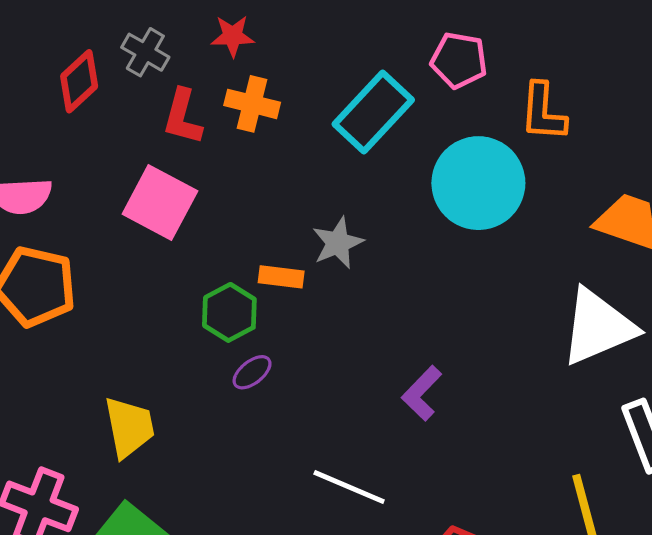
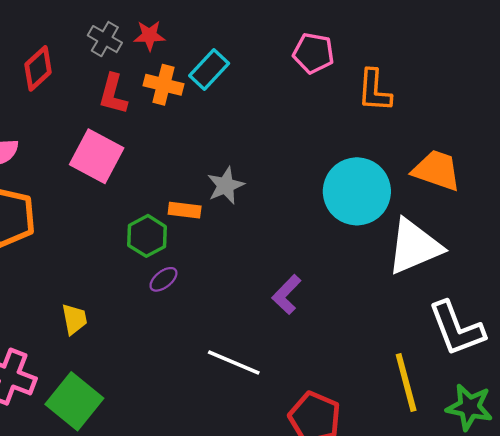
gray cross: (145, 52) -> (105, 39), moved
cyan rectangle: (373, 112) -> (209, 70), moved, size x0.7
cyan circle: (478, 183) -> (357, 191), moved
yellow trapezoid: (129, 427) -> (74, 319), size x0.7

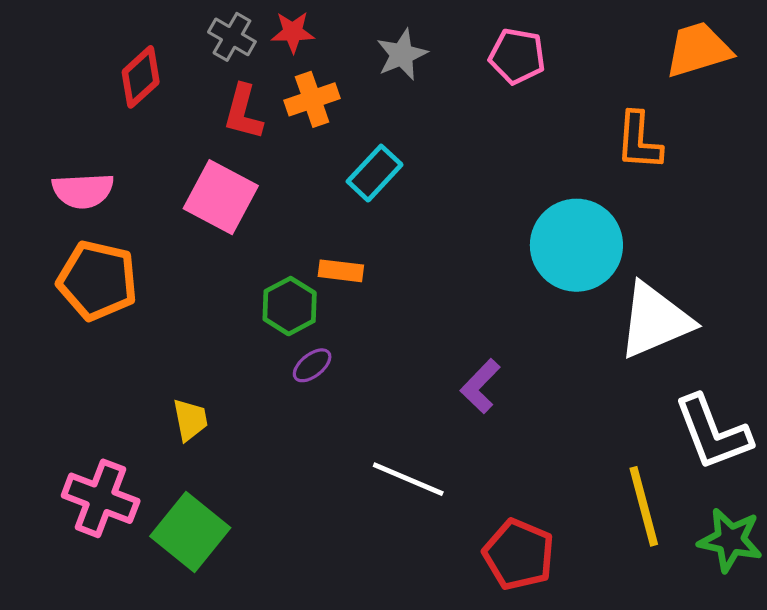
cyan rectangle: (209, 70) -> (375, 173), moved
orange cross: (163, 85) -> (312, 99), turned -33
orange L-shape: (374, 91) -> (639, 141), moved
orange trapezoid: (437, 170) -> (698, 50), moved, turned -36
gray star: (226, 186) -> (402, 54), moved

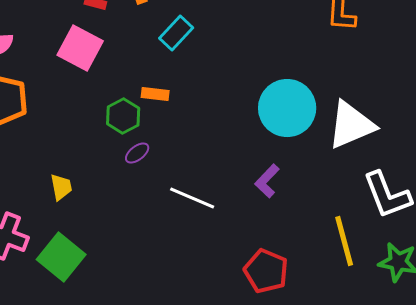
cyan circle: (576, 245) -> (287, 108), moved
purple L-shape: (480, 386) -> (267, 181), moved
white line: (408, 479) -> (192, 198), moved

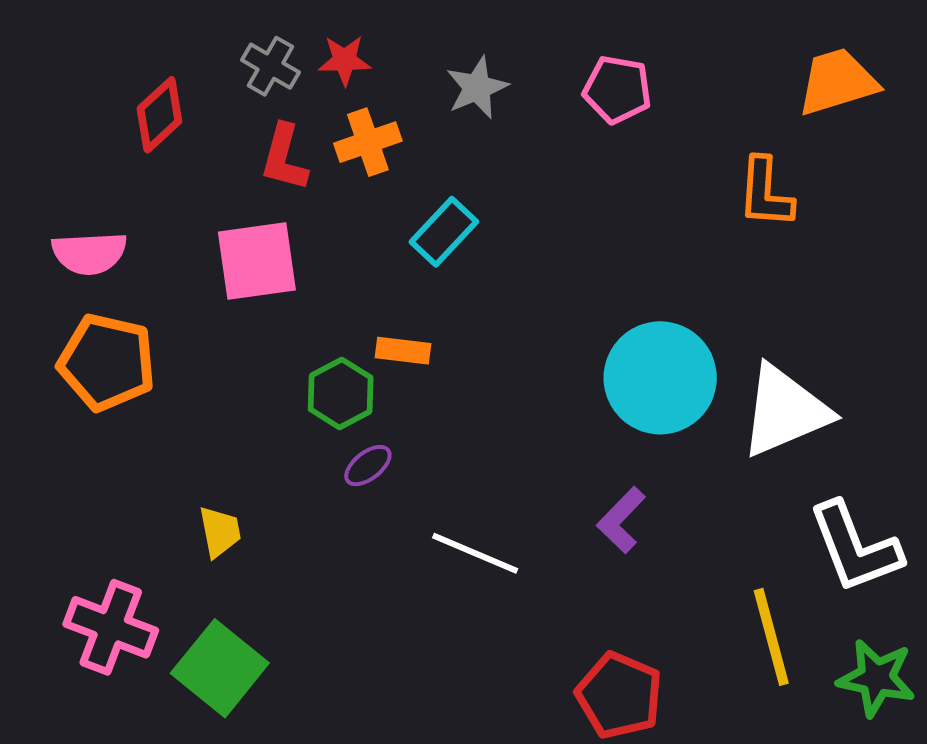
pink square: (80, 48) -> (257, 261), turned -36

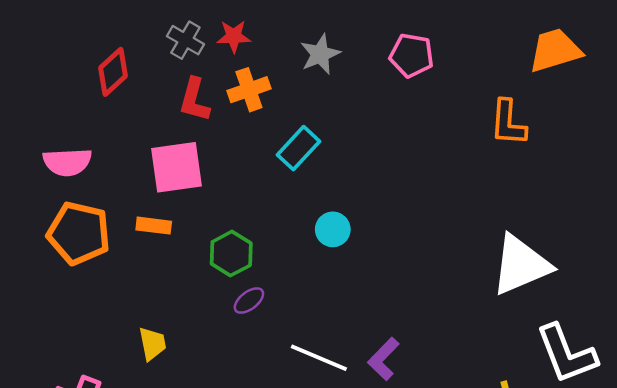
orange rectangle: (403, 351) -> (154, 226), moved
cyan circle: (660, 378) -> (333, 229), moved, size x0.5
purple L-shape: (621, 520) -> (384, 359), moved

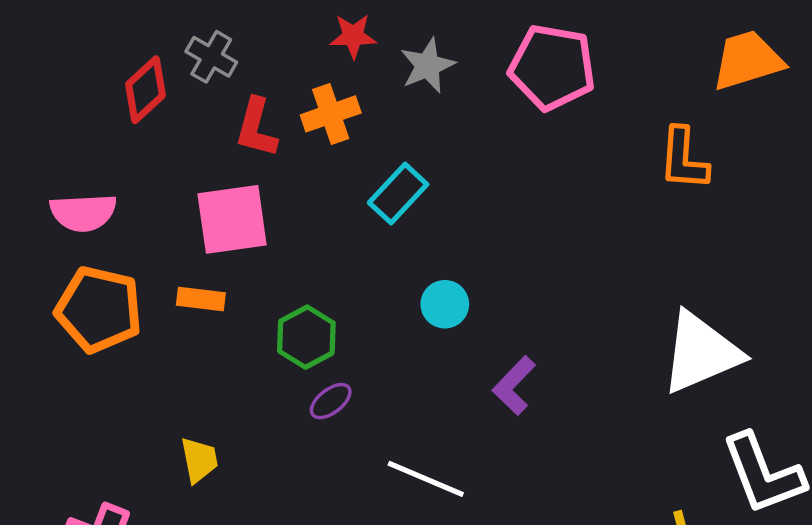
red star: (234, 36) -> (353, 36), moved
gray cross: (185, 40) -> (211, 57), moved
pink pentagon: (412, 55) -> (552, 67), size x1.4
purple L-shape: (384, 359) -> (514, 386), moved

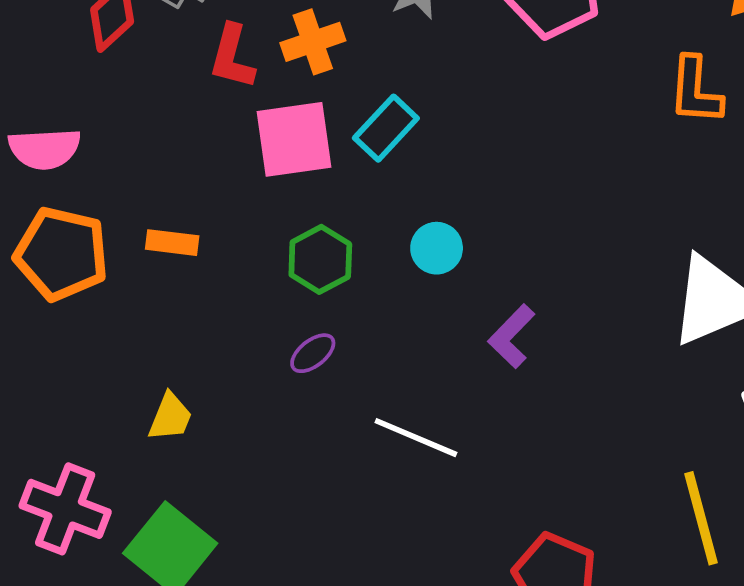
pink square: (232, 219) -> (294, 139), moved
green hexagon: (306, 337) -> (320, 259), moved
yellow trapezoid: (199, 460) -> (170, 417), turned 33

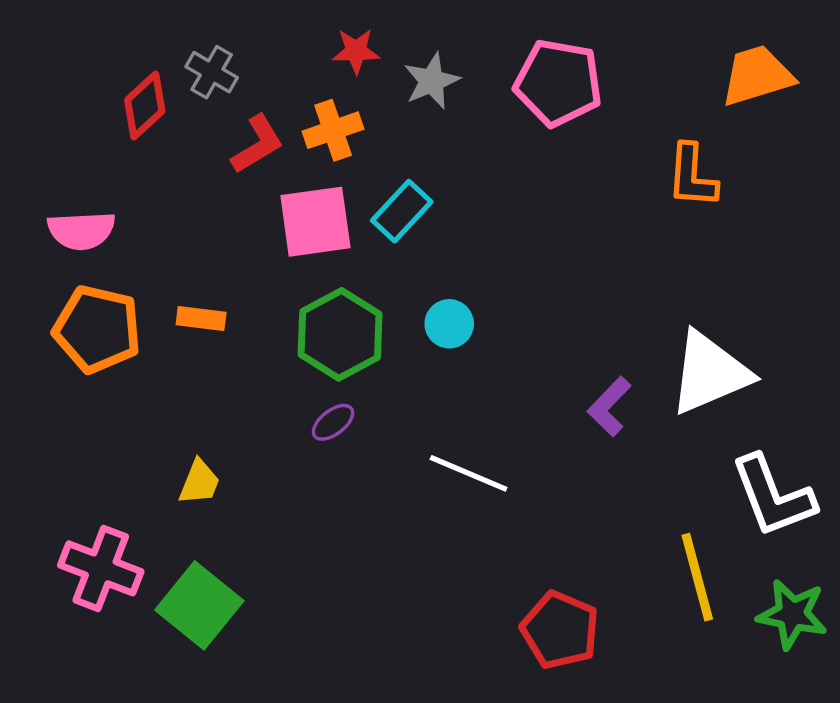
red L-shape: (232, 57) -> (257, 144), turned -136
green hexagon: (320, 259) -> (340, 334), size x1.4
purple L-shape: (512, 336) -> (609, 406), moved
white line: (416, 438) -> (469, 473), moved

